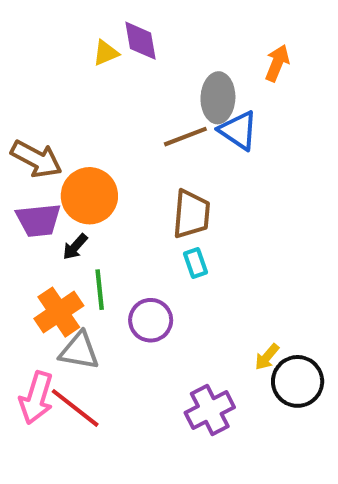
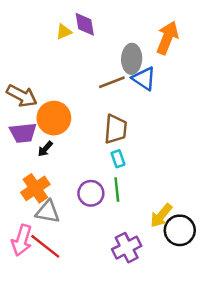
orange arrow: (277, 63) -> (167, 38), size x1.5
green line: (100, 290) -> (117, 190), moved
yellow arrow: (267, 357) -> (161, 216), size x1.5

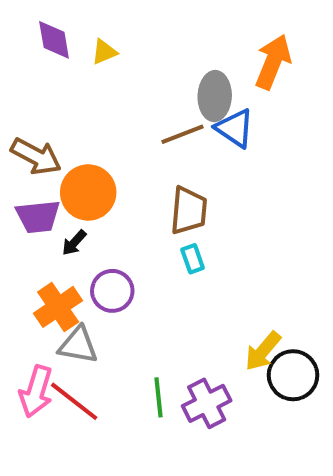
purple diamond: (85, 24) -> (54, 40), moved
green line: (117, 190) -> (158, 397), moved
purple circle: (91, 193) -> (112, 291), moved

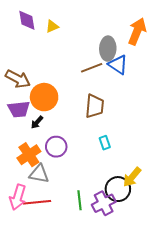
cyan rectangle: (193, 259) -> (105, 143), moved
black circle: (293, 375) -> (118, 189), moved
red line: (74, 401) -> (37, 202), turned -44

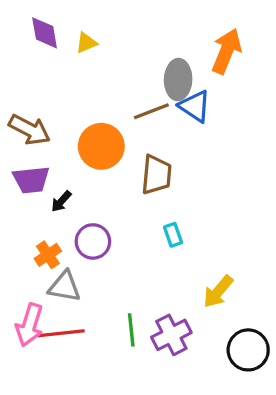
orange circle: (44, 97) -> (101, 146), moved
orange cross: (29, 155) -> (48, 255), size x0.7
black circle: (118, 189) -> (248, 350), moved

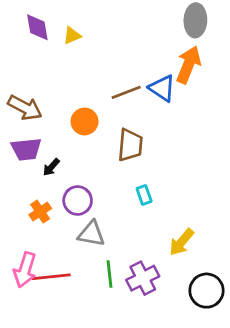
orange arrow: (226, 51) -> (188, 65), moved
gray ellipse: (178, 80) -> (195, 20), moved
orange circle: (101, 146) -> (85, 121), size x0.7
gray triangle: (65, 287) -> (91, 234), moved

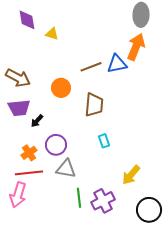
yellow triangle: (72, 36) -> (52, 34), moved, turned 40
blue triangle: (162, 88) -> (117, 64), turned -45
red line: (51, 277) -> (29, 173), moved

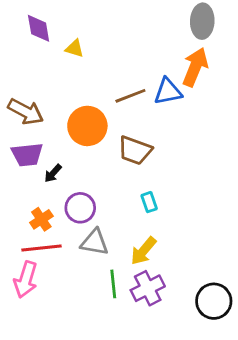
orange circle: (61, 88) -> (87, 126), size x1.4
brown trapezoid: (94, 105) -> (135, 150), turned 105
yellow arrow: (131, 175) -> (143, 251), moved

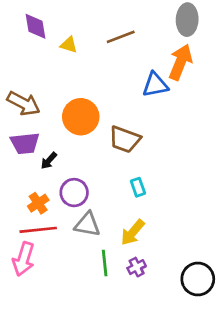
brown line: (130, 96) -> (121, 37), moved
purple cross: (148, 288) -> (137, 267), size x0.6

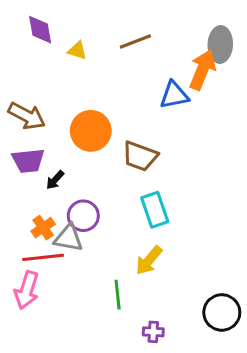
gray ellipse: (187, 20) -> (220, 44), moved
cyan rectangle: (138, 187) -> (155, 210), size x1.6
gray triangle: (87, 224) -> (68, 238), moved
purple cross: (137, 267) -> (153, 332), moved, turned 30

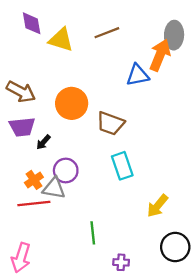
yellow triangle: (77, 50) -> (61, 40), size x1.6
yellow arrow: (149, 260) -> (158, 206), moved
pink arrow: (27, 290) -> (21, 258), moved

